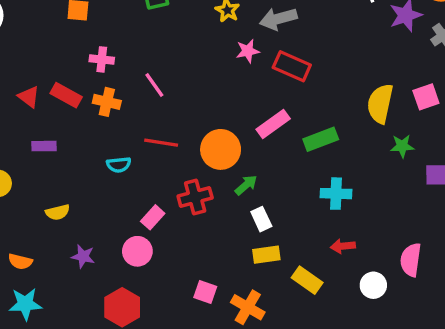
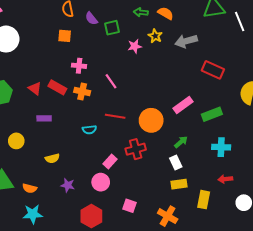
pink star: (248, 51) -> (135, 46), moved
red rectangle: (292, 66) -> (213, 70), moved
green arrow: (246, 185) -> (181, 142), moved
yellow rectangle: (307, 280) -> (204, 200), turned 66
pink square: (205, 292) -> (130, 206), moved

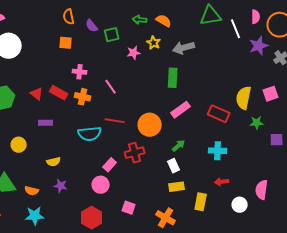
red rectangle: (213, 70) -> (219, 114), moved
green rectangle: (212, 114) -> (173, 78), moved, turned -66
cyan semicircle: (89, 130) -> (90, 134), size x1.6
purple star: (68, 185) -> (61, 186), moved

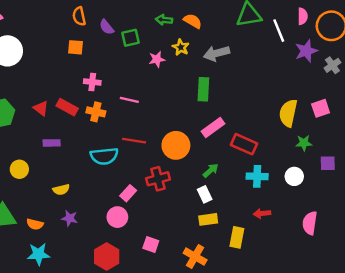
pink line: (111, 87) -> (129, 100), turned -42
red rectangle: (219, 114) -> (244, 144), moved
white circle: (240, 205) -> (294, 176), moved

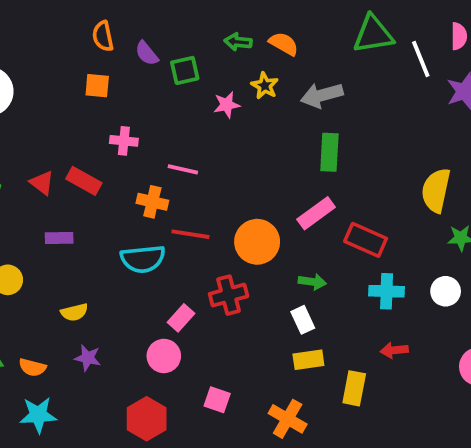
green rectangle: (203, 89) -> (329, 152), moved
orange cross: (96, 112) -> (152, 202), moved
green arrow: (211, 170) -> (312, 282), turned 49

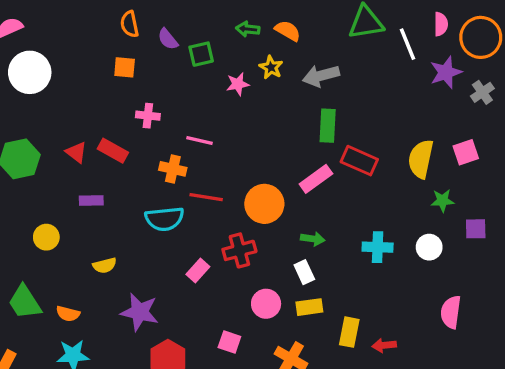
red rectangle: (366, 240) -> (359, 161), moved
red arrow: (394, 350) -> (384, 345), moved
pink circle: (164, 356) -> (266, 304), moved
purple star: (88, 358) -> (140, 312), moved, size x1.6

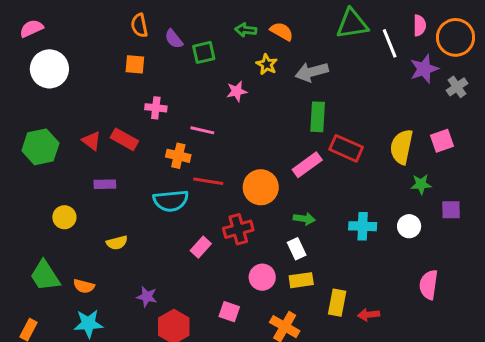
pink star: (238, 84) -> (237, 91), moved
purple star: (140, 312) -> (147, 297), moved, size x0.6

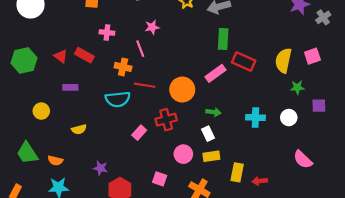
pink star: (237, 91) -> (152, 27), moved
pink line: (202, 130) -> (140, 49), turned 56
pink semicircle: (429, 285) -> (303, 159), turned -54

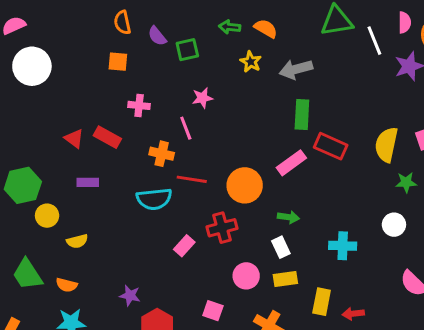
green hexagon: (24, 60) -> (23, 185), moved
cyan cross: (255, 118) -> (343, 246), moved
yellow semicircle: (79, 129) -> (77, 241), moved

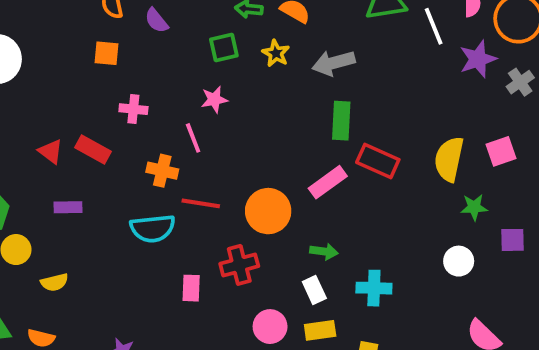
green square: (187, 50) -> (224, 47), moved
pink rectangle: (184, 246) -> (191, 288), turned -40
cyan cross: (343, 246) -> (374, 288), moved

